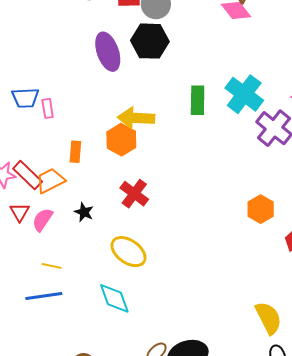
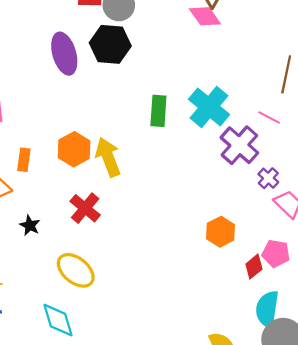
yellow arrow: (136, 118) -> (108, 157), moved, turned 63

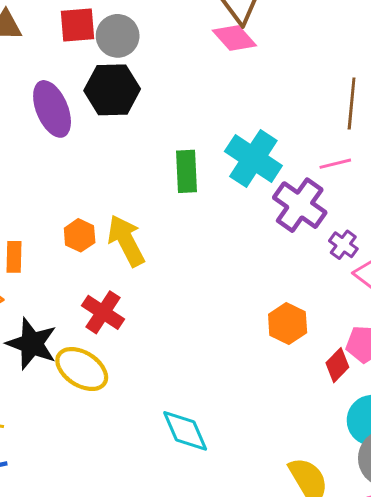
pink line: (269, 118) -> (335, 164), turned -35
orange hexagon: (74, 149) -> (80, 235), size x0.7
black star: (30, 225) -> (32, 344), size x1.8
yellow ellipse: (76, 270) -> (82, 369), moved
cyan diamond: (58, 320) -> (185, 431), moved

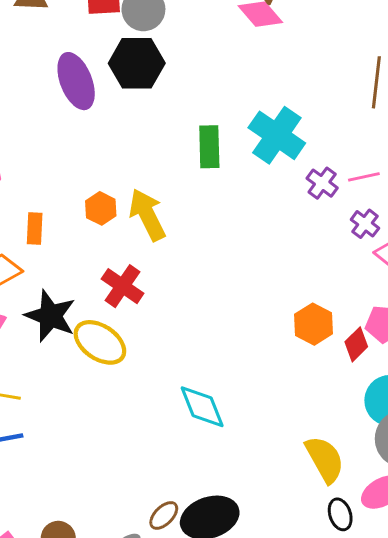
pink line: (335, 164) -> (364, 177), moved
purple cross: (300, 205) -> (322, 183), size x0.6
orange hexagon: (288, 324) -> (314, 324), moved

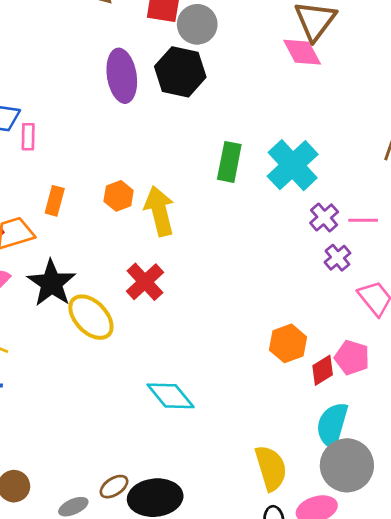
purple cross: (365, 224) -> (337, 258), moved
red cross: (123, 286) -> (145, 282), moved
cyan diamond: (202, 407) -> (171, 396), turned -30

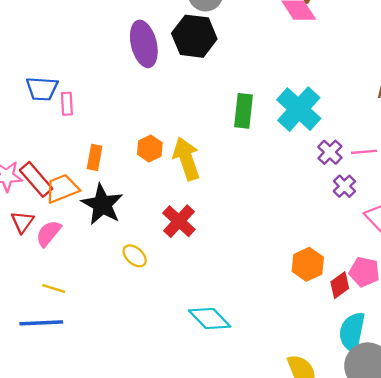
black star: (51, 283) -> (102, 204), moved
yellow ellipse: (91, 317) -> (135, 256), size x0.6

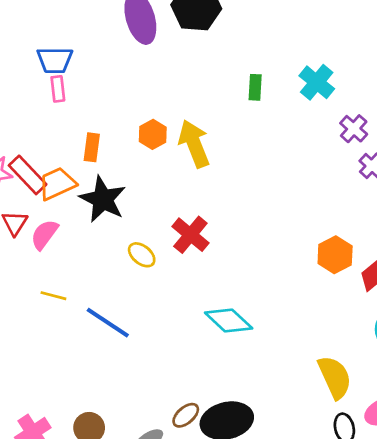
blue trapezoid: (42, 89) -> (55, 60), moved
cyan cross: (299, 109) -> (317, 82), size x0.7
green rectangle: (243, 111) -> (255, 87), size x0.7
red cross: (179, 221) -> (190, 235), moved
blue line: (41, 323) -> (108, 323), moved, turned 39

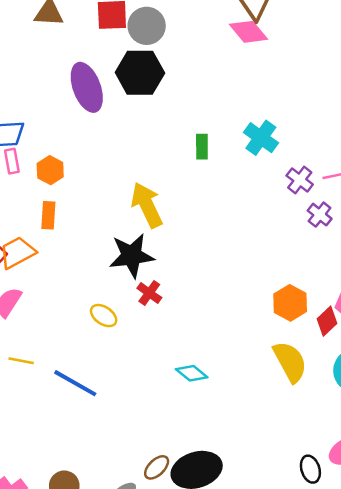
orange hexagon: (153, 134) -> (50, 170), moved
black star: (103, 199) -> (132, 256), moved, turned -30
red cross: (190, 235) -> (149, 293), size x0.7
cyan diamond: (229, 321) -> (192, 373), size x0.7
yellow semicircle: (335, 377) -> (290, 362), moved

